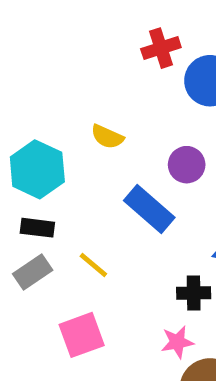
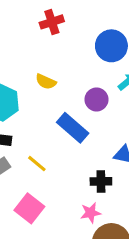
red cross: (161, 48) -> (52, 22), moved
pink square: (82, 335) -> (29, 208), turned -32

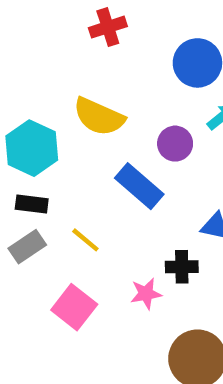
yellow semicircle: (46, 82) -> (99, 117), size x1.6
pink star: (91, 213) -> (146, 294), moved

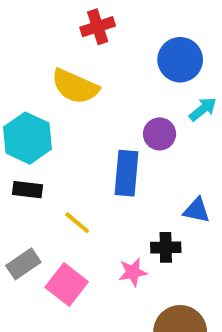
yellow semicircle: (99, 117) -> (75, 87), moved
blue rectangle: (139, 186) -> (127, 173), turned 54
gray rectangle: (27, 247) -> (23, 264), moved

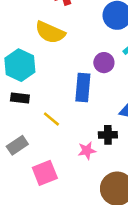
pink square: (67, 285) -> (45, 173), moved, turned 30

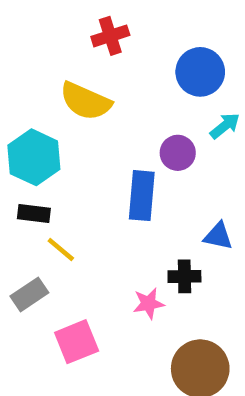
yellow line: (51, 119) -> (61, 250), moved

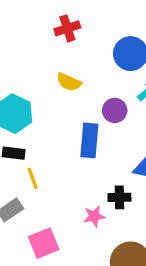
yellow semicircle: (86, 101) -> (69, 82), moved, size x0.7
yellow line: (61, 250) -> (33, 178), turned 30

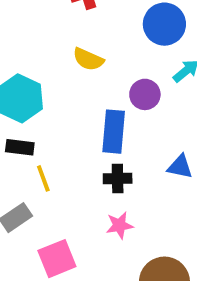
black cross: (119, 197) -> (118, 178), moved

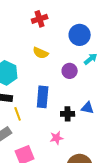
blue rectangle: (114, 132) -> (43, 97), moved
black cross: (118, 178) -> (68, 114), moved

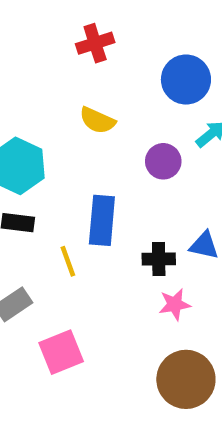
yellow line: (18, 114) -> (68, 261), moved
pink star: (57, 138) -> (175, 304), moved

